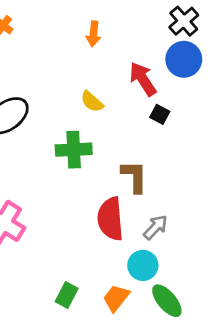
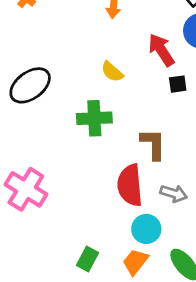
black square: (160, 114) -> (178, 84), turned -36
gray arrow: (156, 227) -> (174, 193), turned 64
cyan circle: (143, 265) -> (146, 229), moved

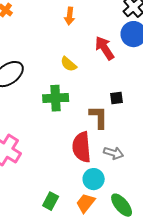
black square: (178, 84) -> (117, 98), moved

